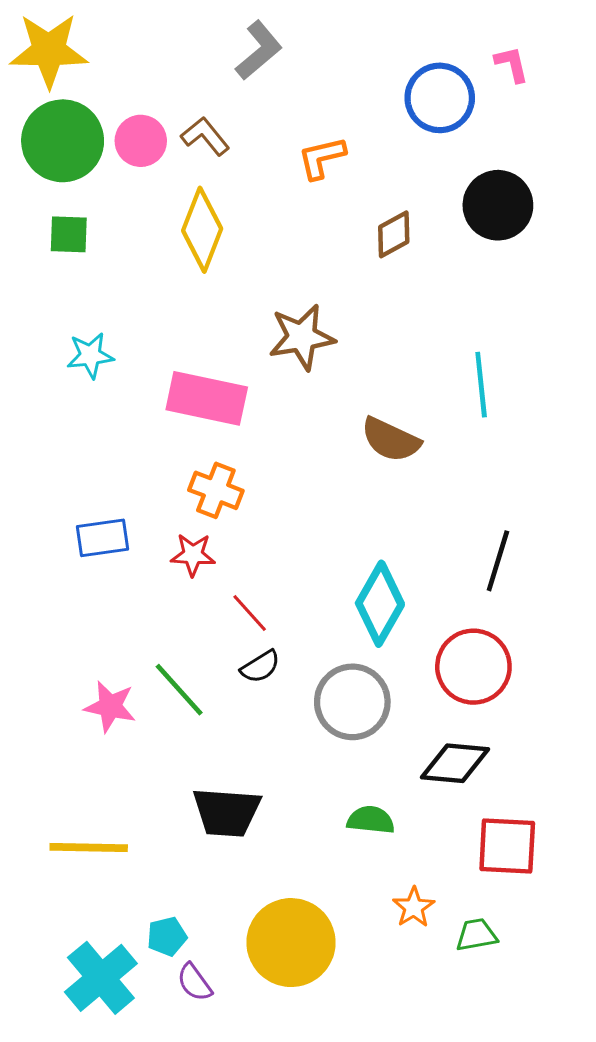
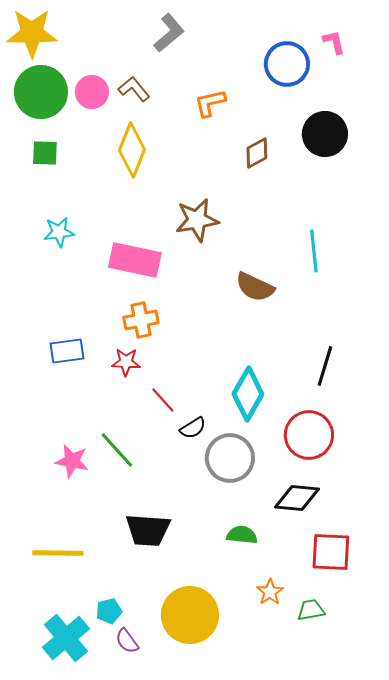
orange cross: (216, 490) -> (141, 320), turned -32
black semicircle: (260, 667) -> (193, 428), moved

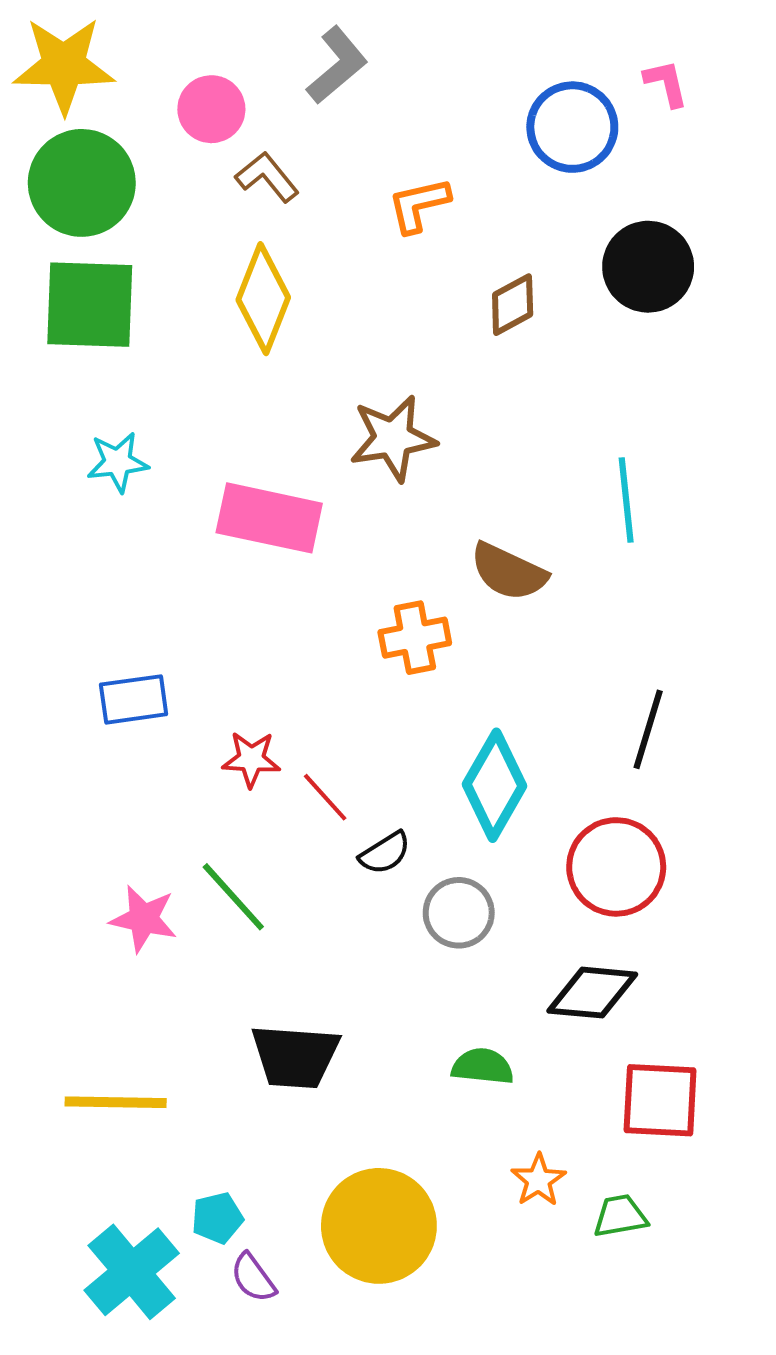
pink circle: (92, 92) -> (211, 109), moved
green square: (45, 153) -> (90, 305), size x1.8
orange cross: (141, 320) -> (415, 638), moved
red star: (126, 362) -> (251, 759), moved
gray circle: (230, 458) -> (459, 913), size x0.7

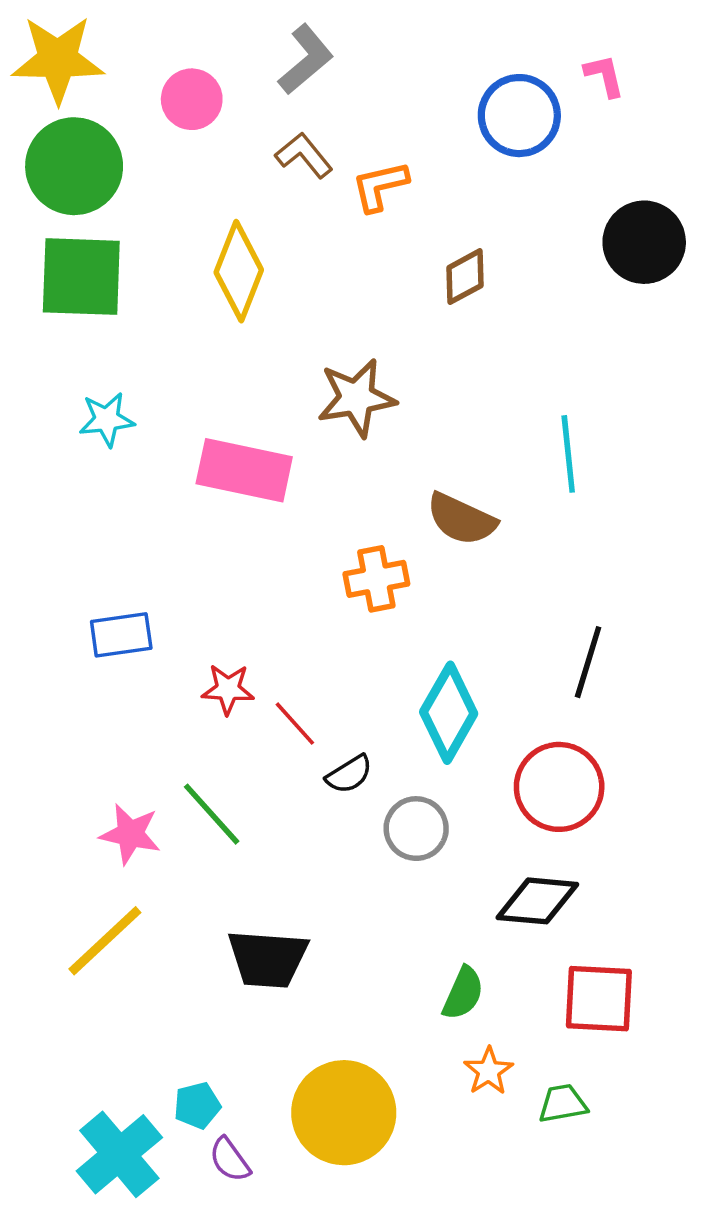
brown L-shape: (267, 177) -> (304, 155), moved
black circle: (648, 267) -> (644, 242), moved
green semicircle: (483, 1066) -> (463, 993), moved, turned 108
yellow line: (116, 1102) -> (105, 941), moved, turned -44

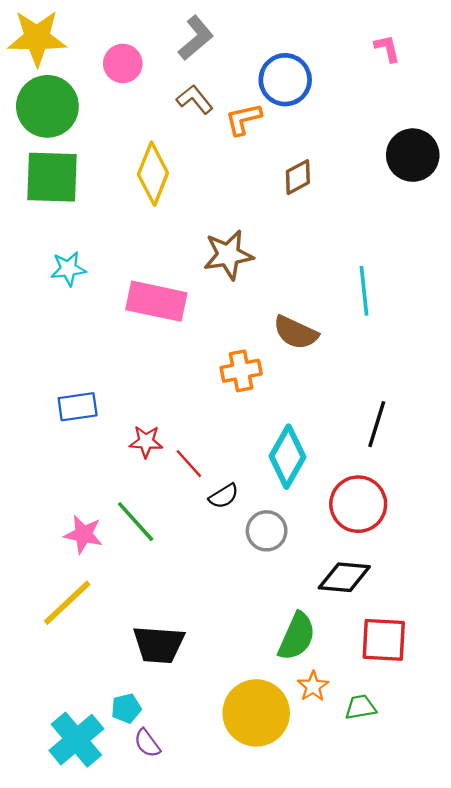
blue circle: (519, 116) -> (285, 80), moved
black trapezoid: (268, 959) -> (159, 645), moved
green semicircle: (463, 993) -> (297, 636), size x1.4
yellow circle: (344, 1113) -> (256, 713), moved

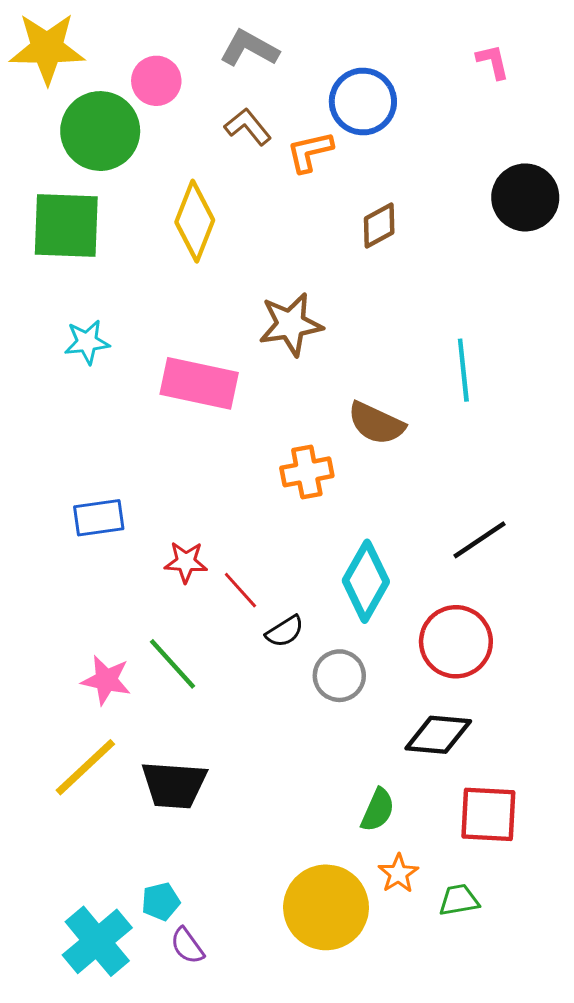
gray L-shape: (196, 38) -> (249, 48), turned -111
green circle: (47, 106) -> (100, 131), moved
black line: (377, 424) -> (480, 540), turned 39
green semicircle: (297, 636) -> (378, 810), size x0.7
black trapezoid: (159, 645) -> (174, 785), moved

